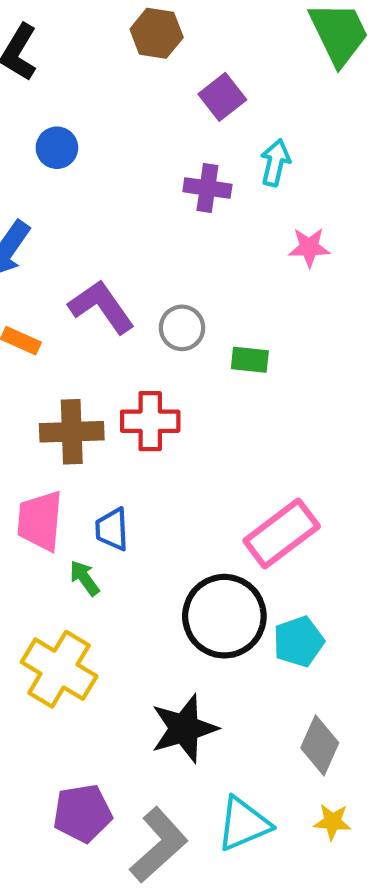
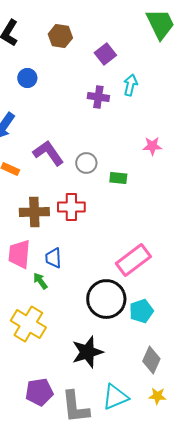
brown hexagon: (157, 33) -> (60, 36), moved
pink star: (309, 247) -> (152, 146), moved
gray L-shape: (159, 845) -> (75, 407), turned 126

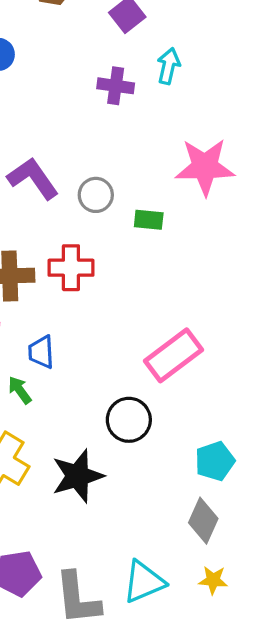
pink star: (152, 146) -> (205, 167), size x1.8
black circle: (106, 299) -> (129, 420), size x0.7
cyan pentagon: (141, 311) -> (215, 461), moved
black star: (87, 352) -> (78, 476), moved

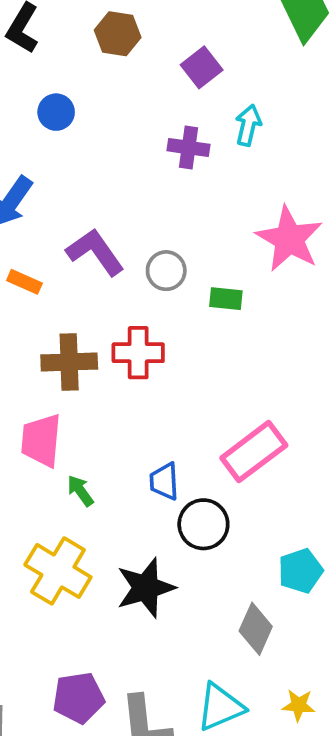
pink star: (205, 167) -> (289, 239), turned 30
blue trapezoid: (41, 352) -> (164, 481), moved
gray diamond: (203, 521) -> (256, 629), moved

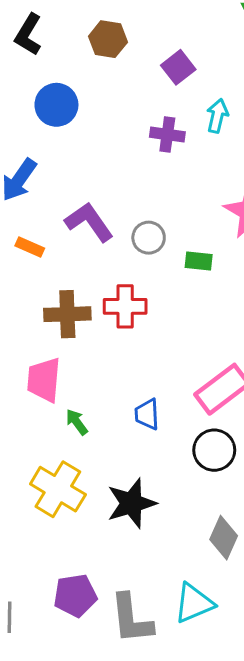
blue circle: (56, 112) -> (56, 105), size x1.4
black circle: (203, 524) -> (214, 450), moved

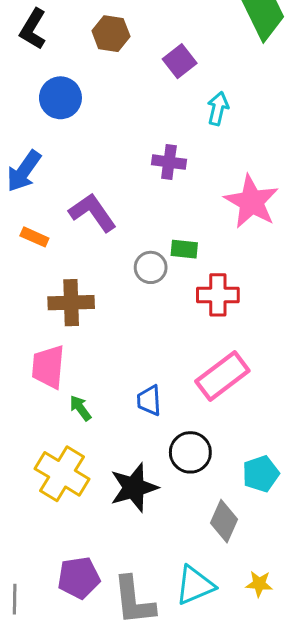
purple cross: (167, 134) -> (169, 162), moved
gray circle: (149, 238) -> (151, 267), moved
green rectangle: (199, 261) -> (184, 249), moved
red cross: (125, 306) -> (218, 295), moved
black circle: (214, 450) -> (190, 452), moved

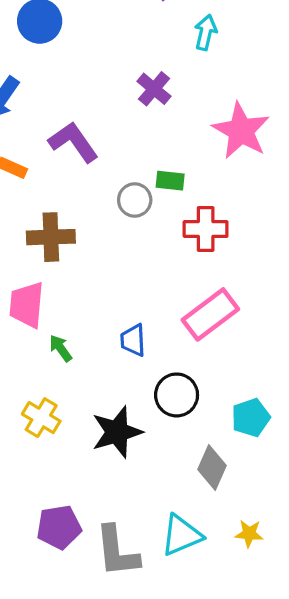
purple cross: (169, 162) -> (154, 89), turned 32
yellow cross: (62, 474) -> (41, 418), size x0.7

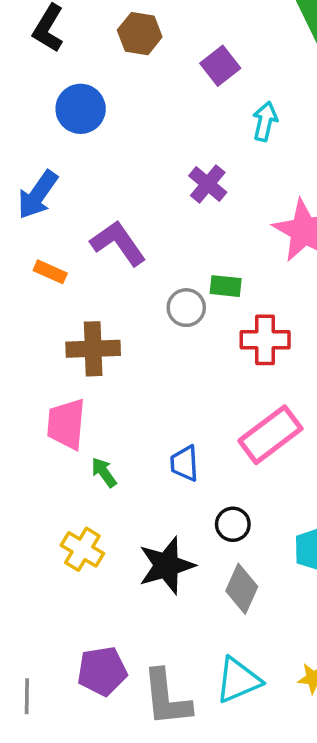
black circle: (177, 395) -> (233, 524), size x0.7
gray diamond: (212, 467) -> (242, 589), moved

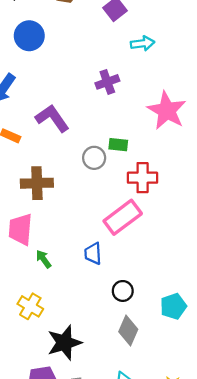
cyan arrow: (265, 121) -> (143, 43), turned 70
purple cross: (208, 184) -> (107, 82), turned 30
pink rectangle: (270, 435) -> (123, 217), moved
black star: (167, 565) -> (64, 343), moved

